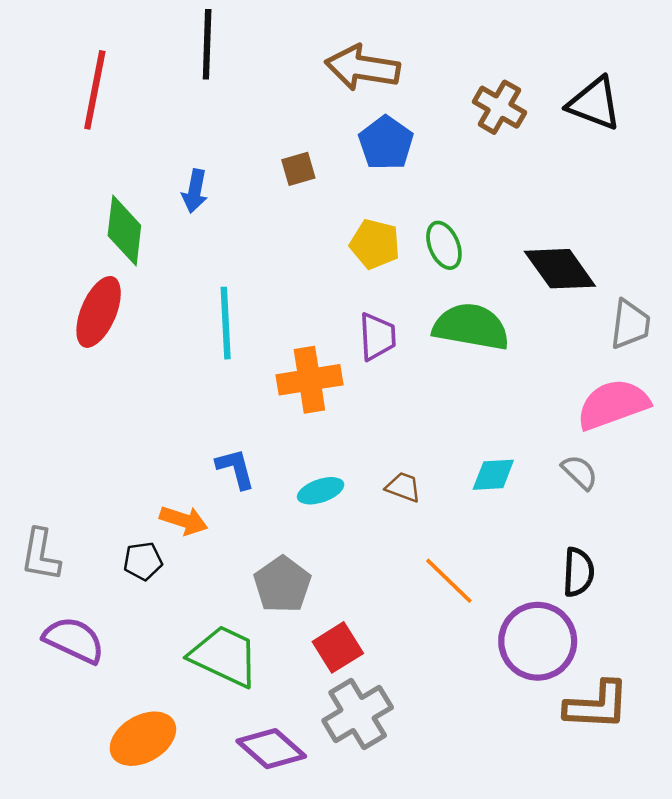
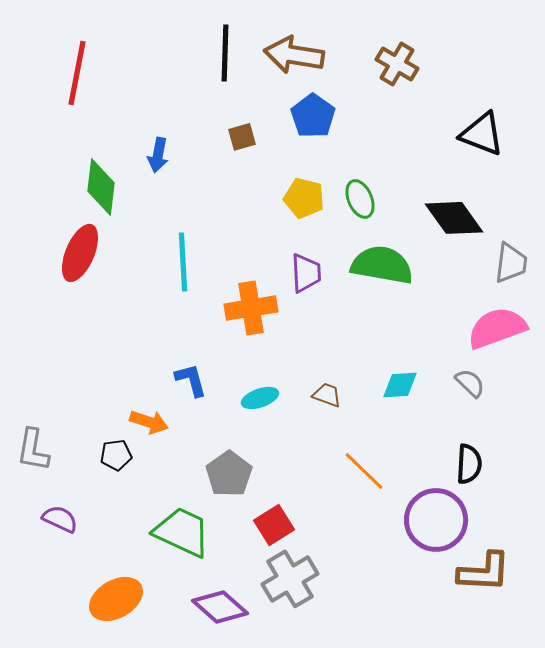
black line: (207, 44) -> (225, 53), moved
black triangle: (594, 103) -> (482, 134), moved
brown cross: (499, 107) -> (397, 64), moved
purple semicircle: (74, 640) -> (60, 519), size x0.7

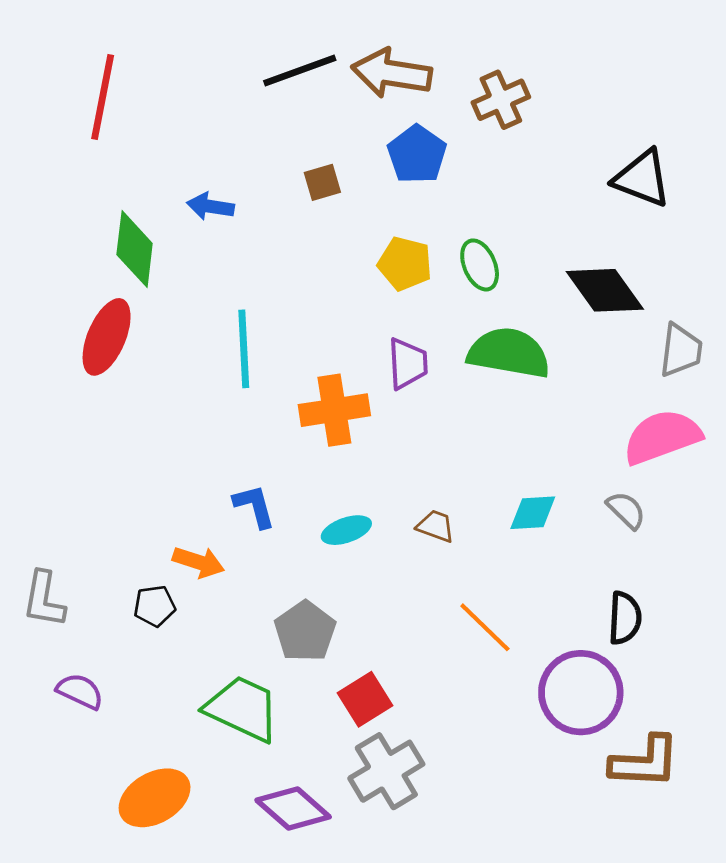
black line: (225, 53) -> (300, 70), turned 68
brown cross: (397, 64) -> (501, 100), moved, turned 36
blue arrow: (158, 155) -> (210, 206), turned 88

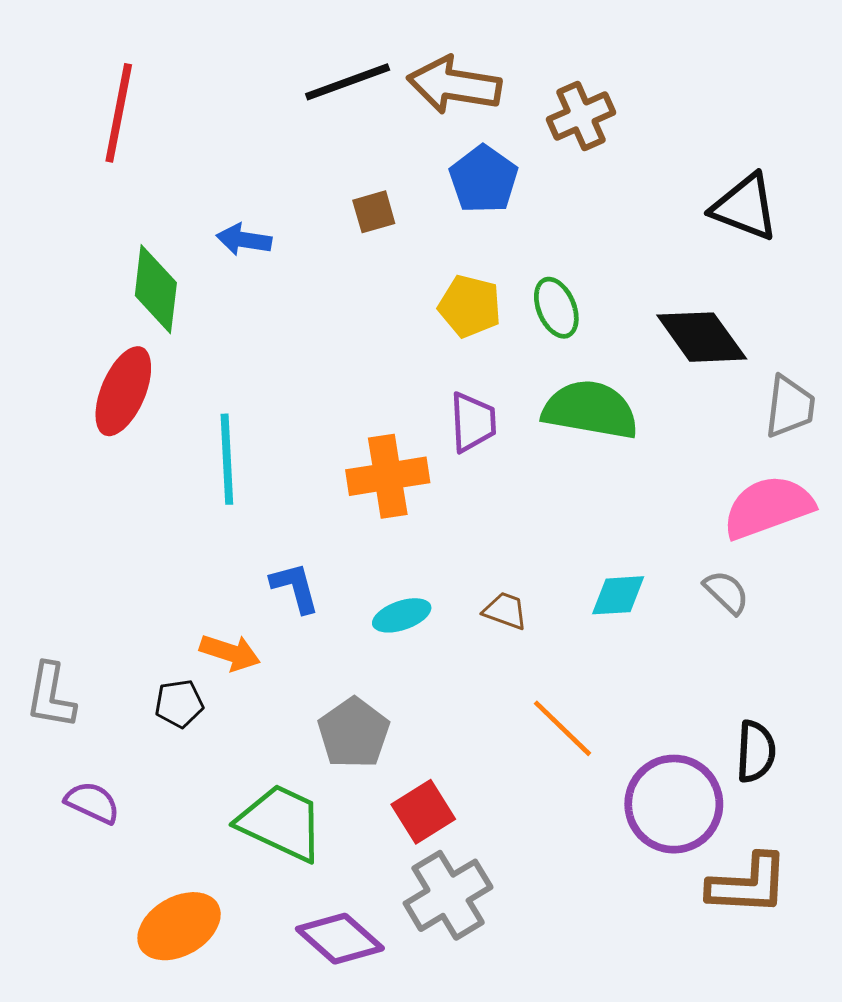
cyan line: (244, 349) -> (227, 459), moved
black semicircle: (625, 618) -> (756, 751), moved

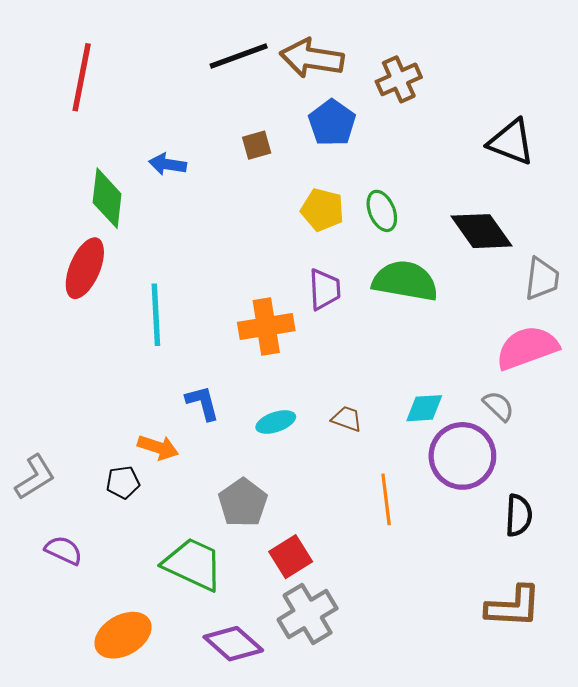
gray L-shape: (51, 696) -> (35, 477), turned -132
orange line: (562, 728) -> (386, 499), turned 39
purple circle: (674, 804) -> (462, 456), moved

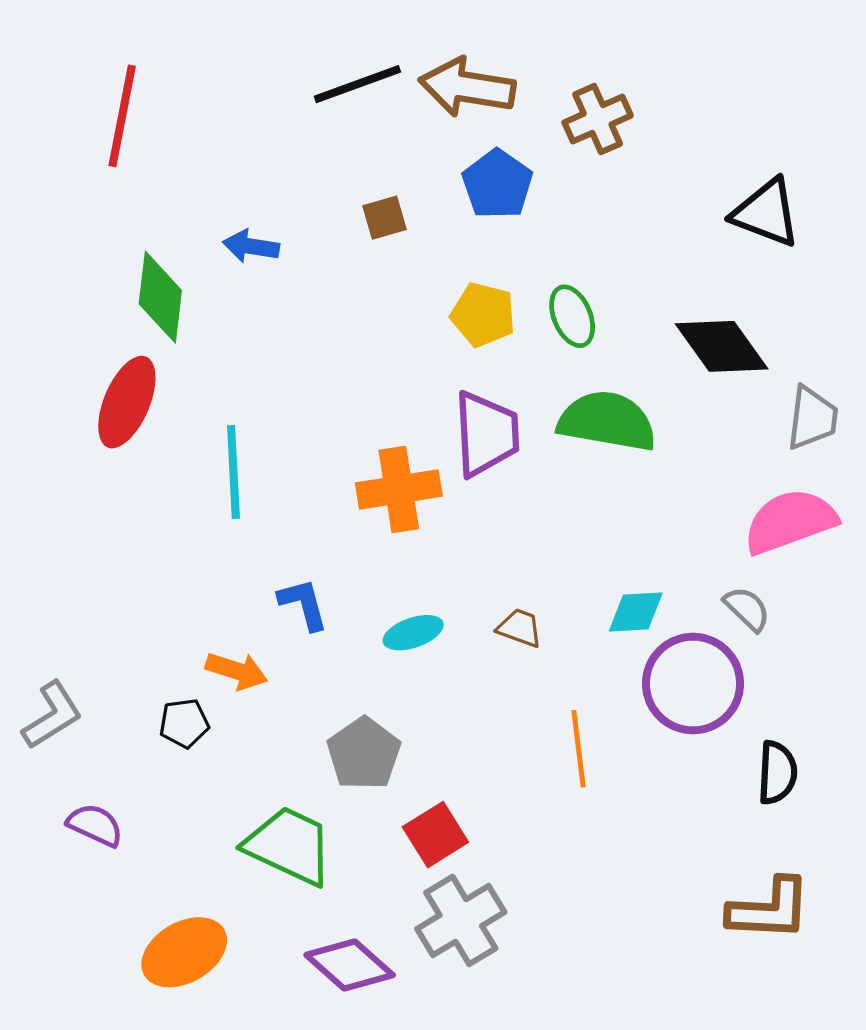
purple trapezoid: (325, 289) -> (486, 434), size x1.4

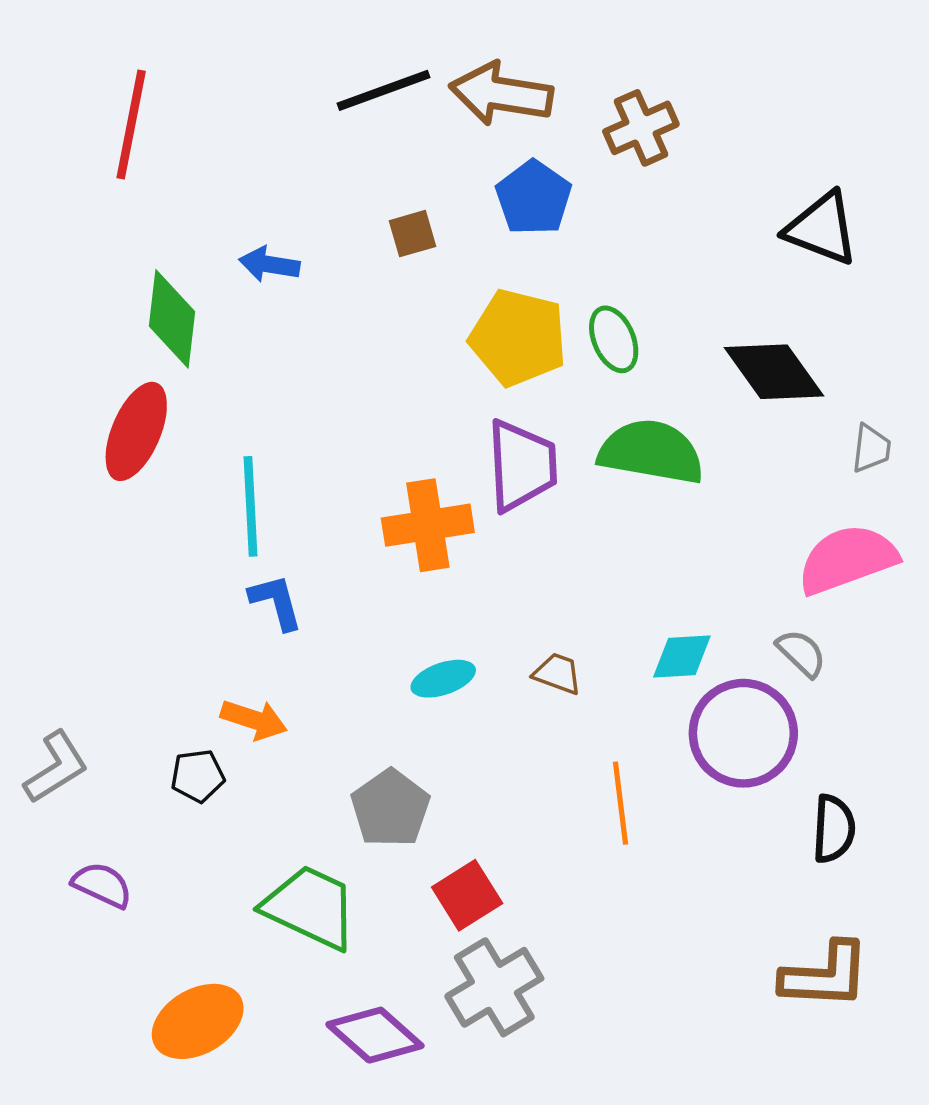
yellow pentagon: (483, 315) -> (518, 338), size x1.4
gray trapezoid: (812, 418) -> (871, 448), size x0.7
blue L-shape: (303, 604) -> (276, 602), moved

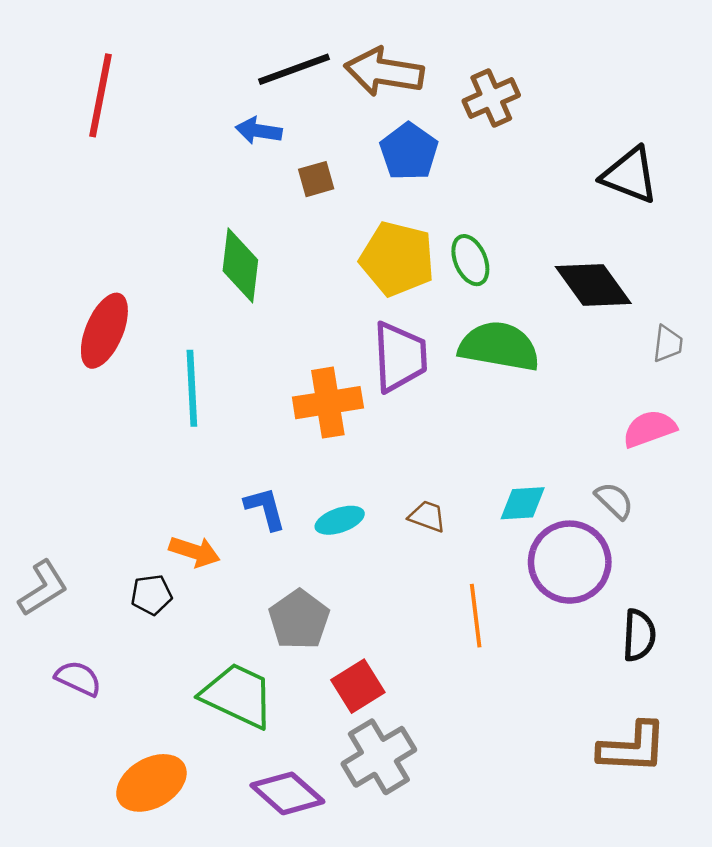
blue arrow: (269, 264) -> (259, 131), moved
green diamond: (172, 319) -> (240, 265), moved
pink semicircle: (847, 559) -> (649, 429), size x0.7
blue L-shape: (276, 602) -> (265, 508), moved

